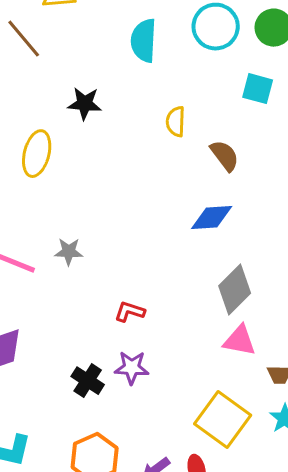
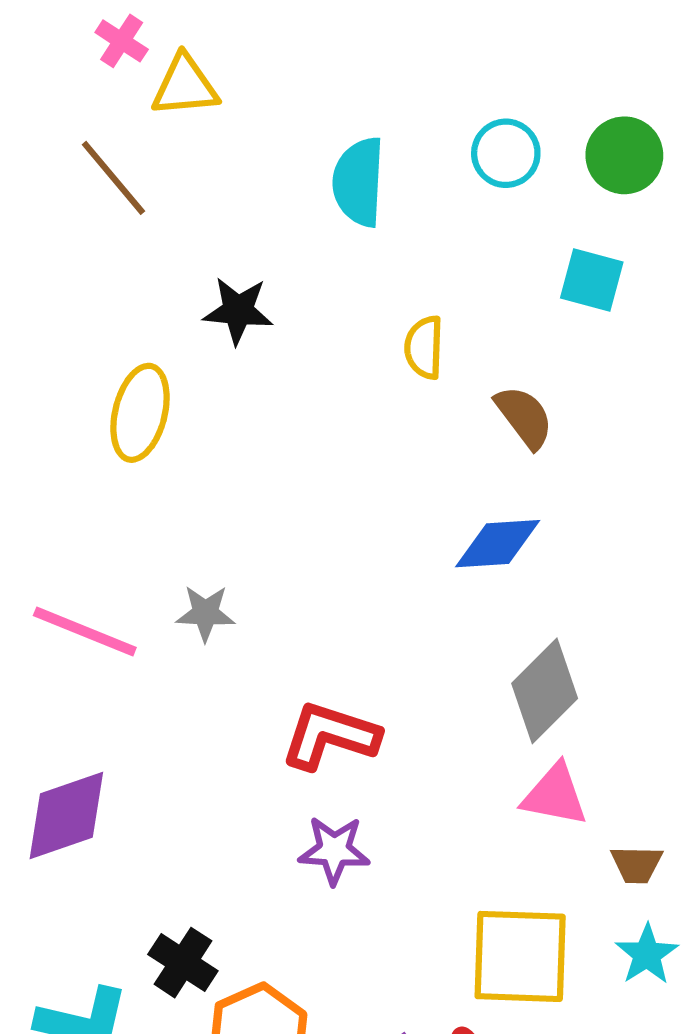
cyan circle: (216, 27) -> (506, 153), size x0.7
red L-shape: (130, 312) -> (330, 736), size x1.6
black cross: (88, 381) -> (183, 963), moved
yellow square: (223, 420) -> (520, 956), turned -34

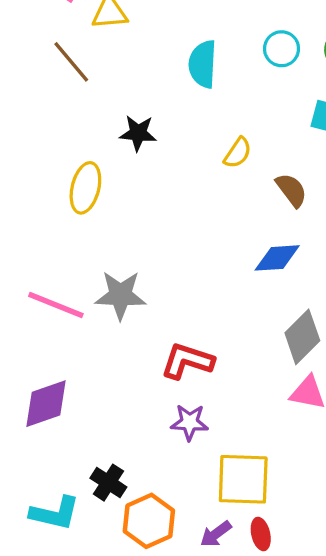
yellow semicircle: (424, 347) -> (238, 153), turned -148
gray star: (205, 613) -> (120, 295), size x1.6
yellow square: (520, 956) -> (243, 479), moved

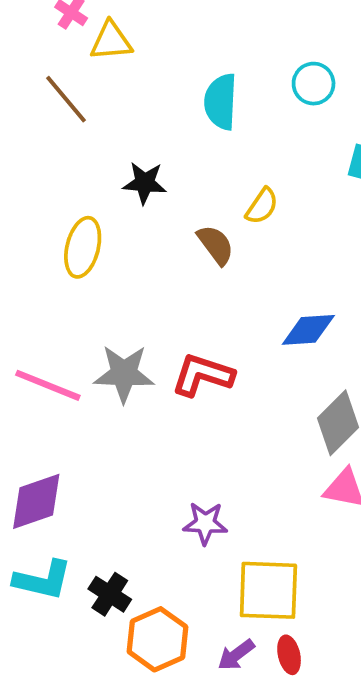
brown semicircle: (291, 190) -> (216, 245), moved
red L-shape: (187, 361) -> (203, 375), moved
cyan L-shape: (55, 513) -> (43, 580), moved

